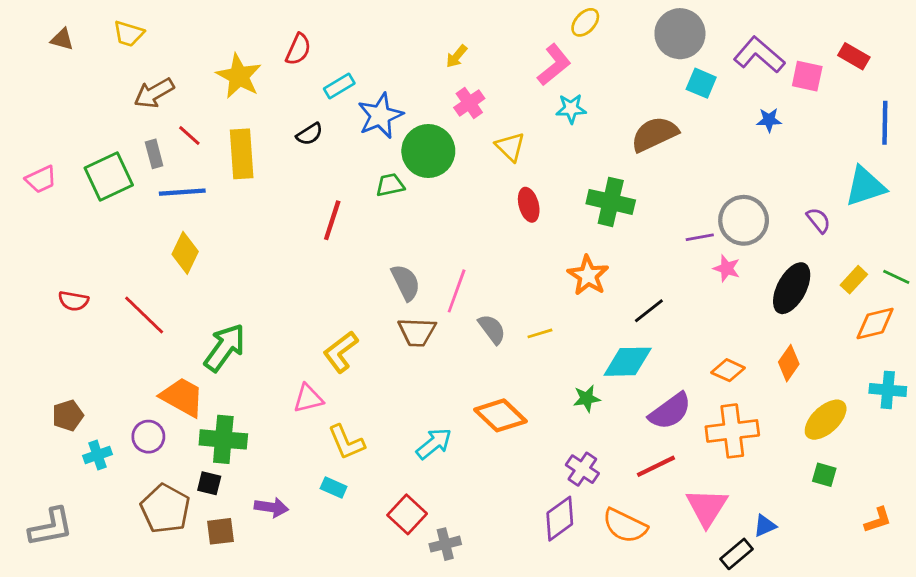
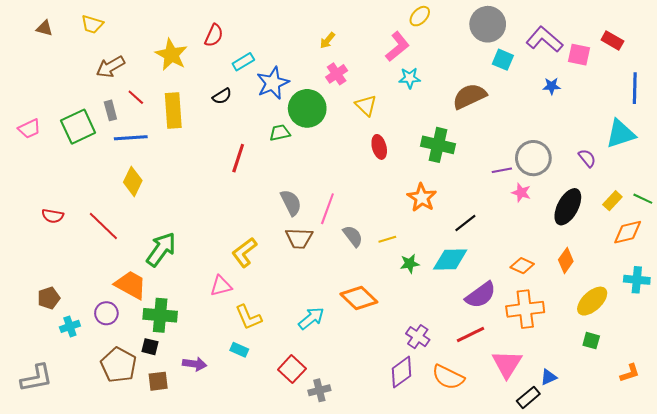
green star: (587, 398) -> (410, 264), moved

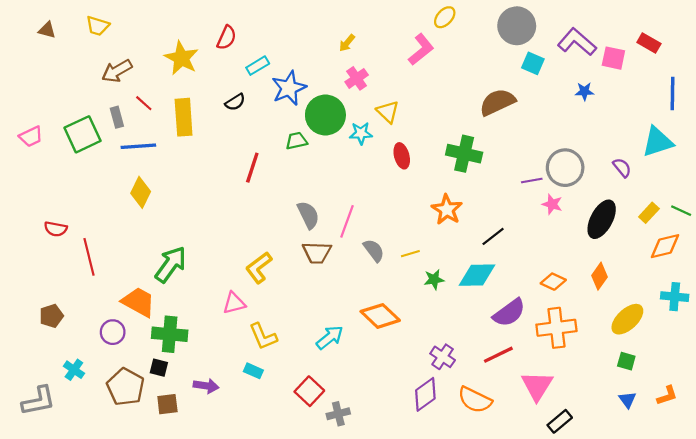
cyan star: (410, 78) -> (361, 133), moved
red line: (103, 226) -> (89, 257), moved, turned 32
cyan cross: (70, 326) -> (74, 370), moved, turned -36
blue triangle: (549, 377) -> (627, 400), moved, turned -42

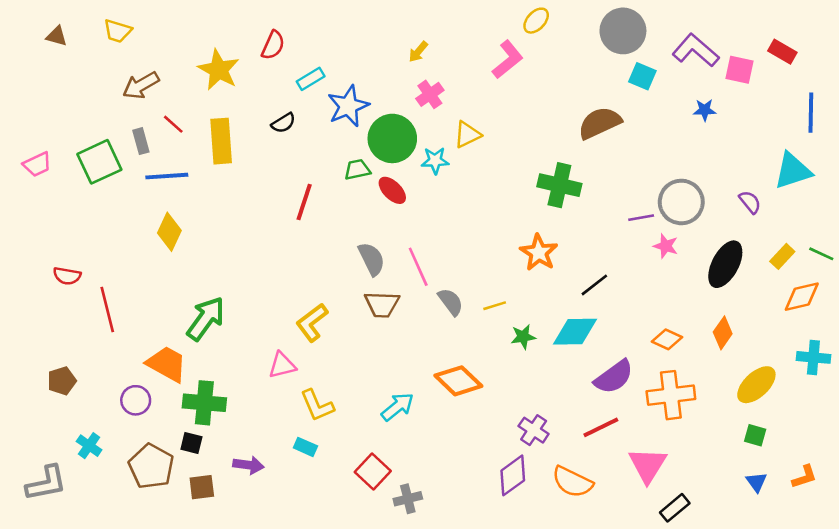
yellow triangle: (388, 112) -> (467, 135), turned 50
red ellipse: (402, 156) -> (392, 190), moved, turned -30
pink line: (347, 221) -> (418, 267), turned -44

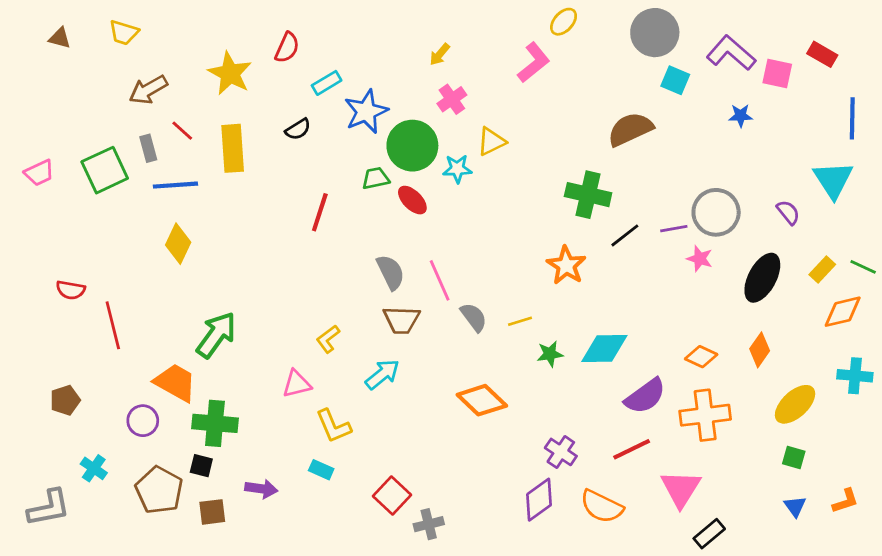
cyan triangle: (793, 171) -> (833, 180), turned -45
black line: (594, 285) -> (625, 235), moved
yellow L-shape: (312, 323) -> (328, 339), size x0.7
cyan arrow: (397, 407) -> (382, 374), moved

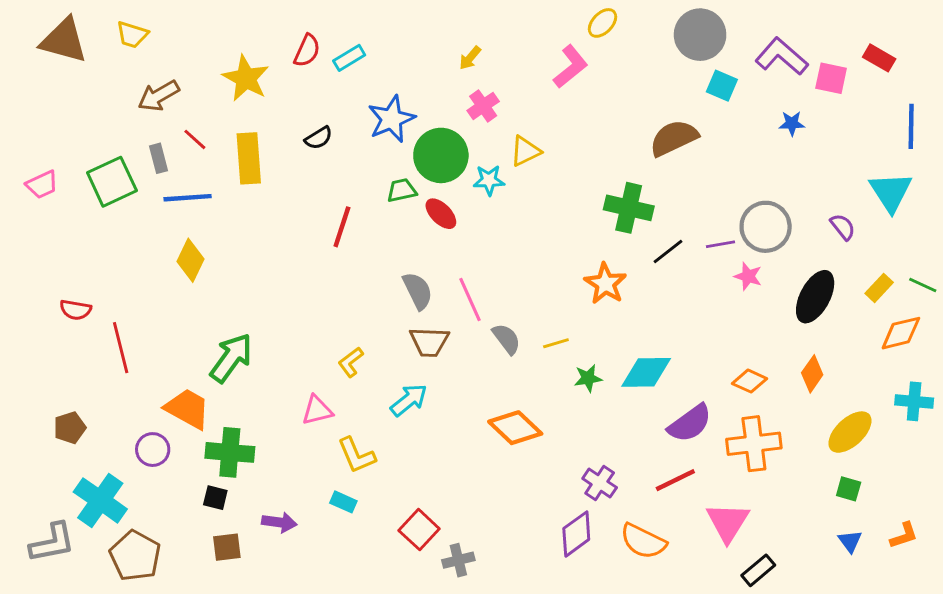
brown triangle: (60, 38) -> (64, 40), size x2.0
cyan rectangle: (327, 83) -> (349, 58), moved
cyan cross: (94, 468) -> (100, 500), size x1.8
brown pentagon: (159, 490) -> (135, 556), moved

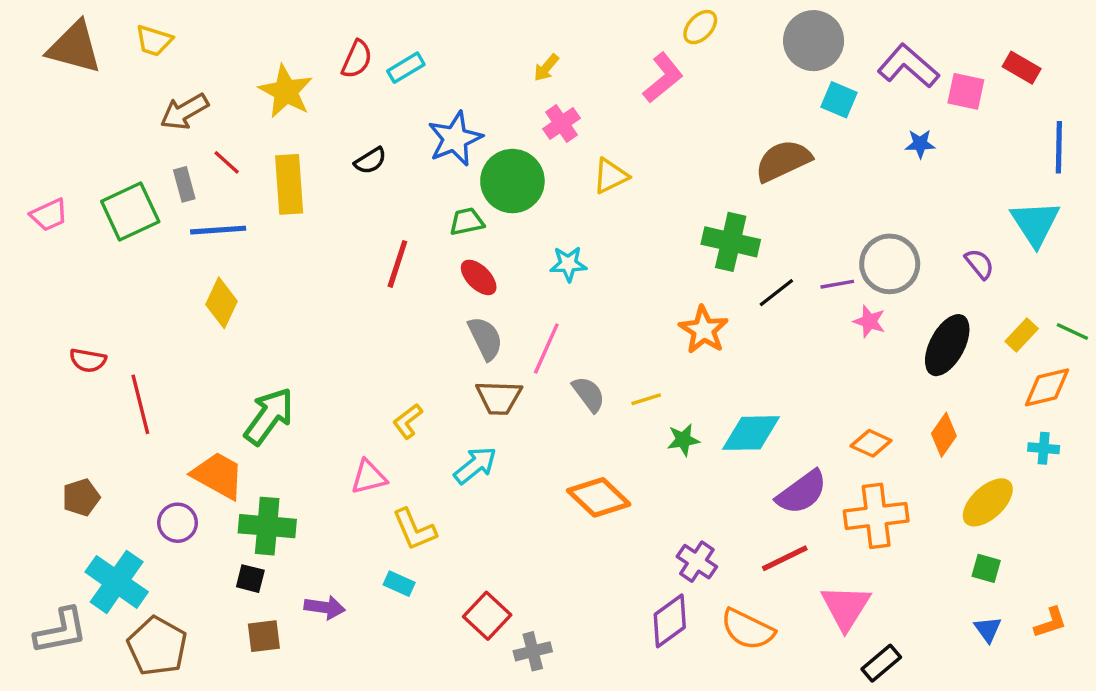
cyan star: (489, 180) -> (568, 264), moved
red ellipse: (441, 214) -> (479, 277), moved
pink line: (470, 300) -> (546, 348), turned 48
cyan cross: (914, 401) -> (1044, 448), moved, size x0.7

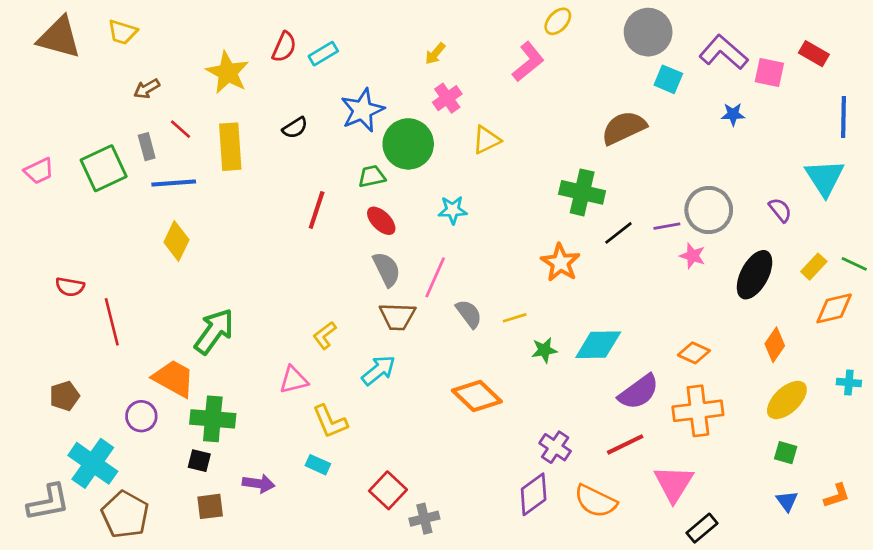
brown arrow: (184, 112) -> (147, 89), size x0.7
orange diamond: (944, 435) -> (775, 345), moved
cyan cross: (1044, 448) -> (849, 382), moved

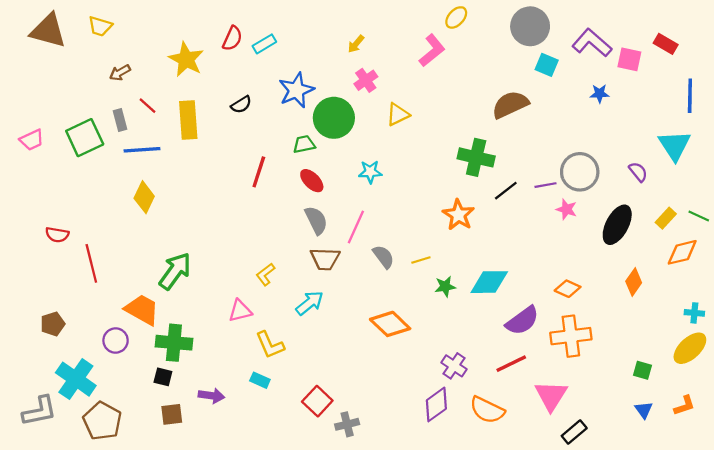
yellow ellipse: (787, 400) -> (690, 348), moved

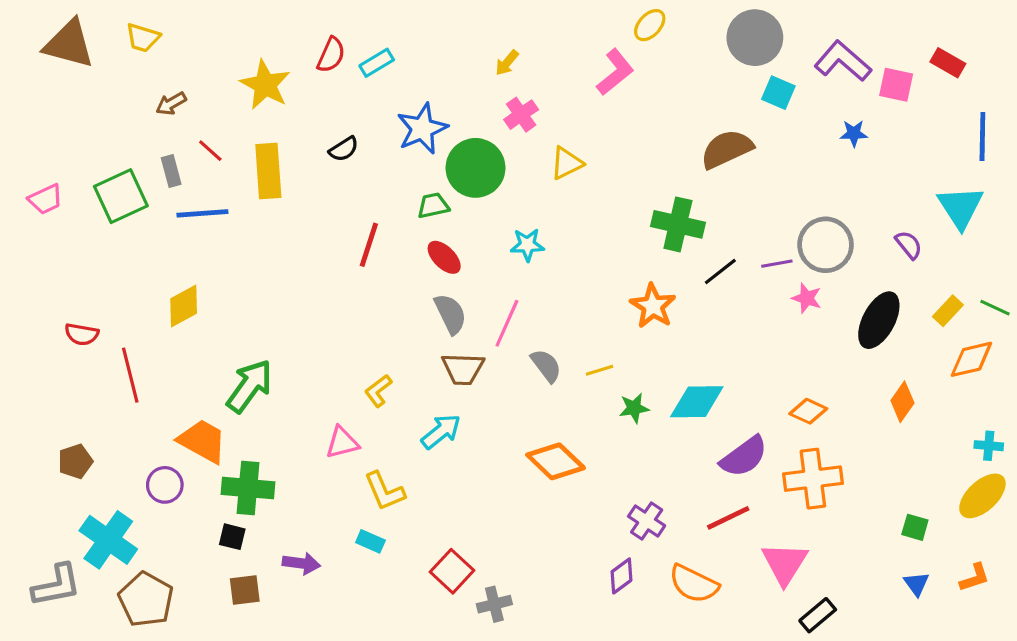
yellow diamond: (144, 197) -> (184, 306), moved, turned 36
purple diamond: (436, 404) -> (621, 576), size x0.7

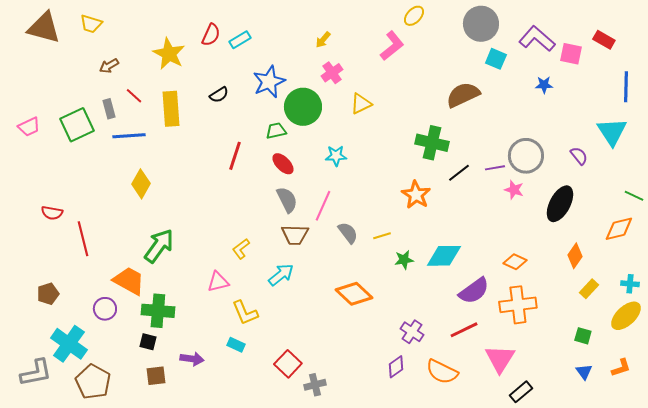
yellow diamond: (184, 306) -> (141, 184), moved, turned -32
yellow rectangle: (948, 311) -> (589, 289), moved

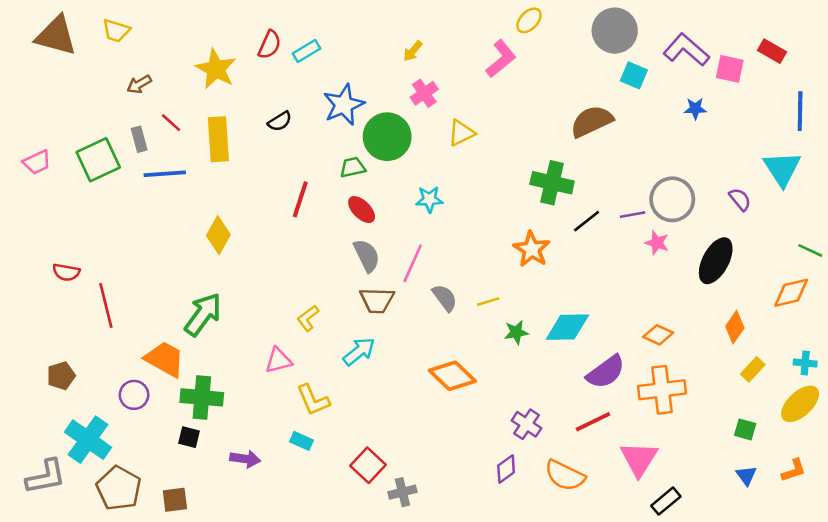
yellow diamond: (141, 184) -> (218, 235), moved
brown square: (156, 376) -> (175, 500), moved

